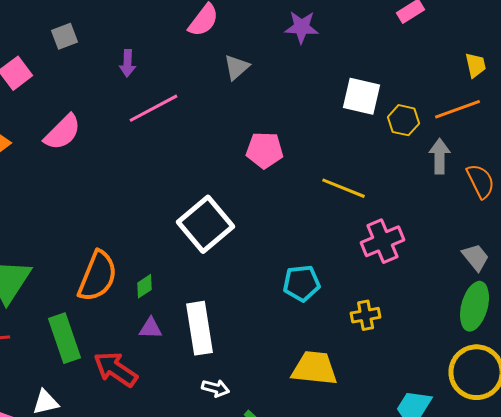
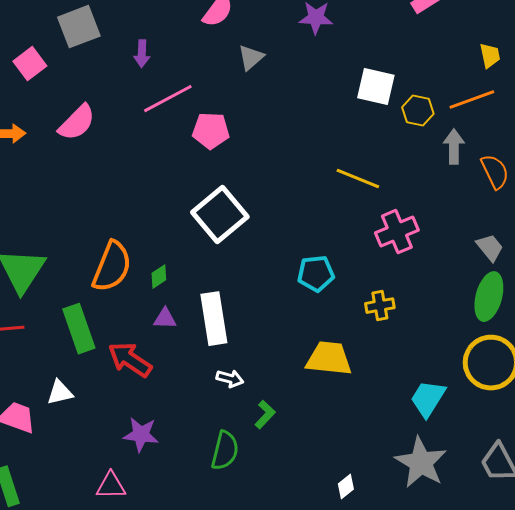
gray square: (65, 36) -> (79, 27), size x1.6
pink pentagon: (265, 150) -> (211, 131), moved

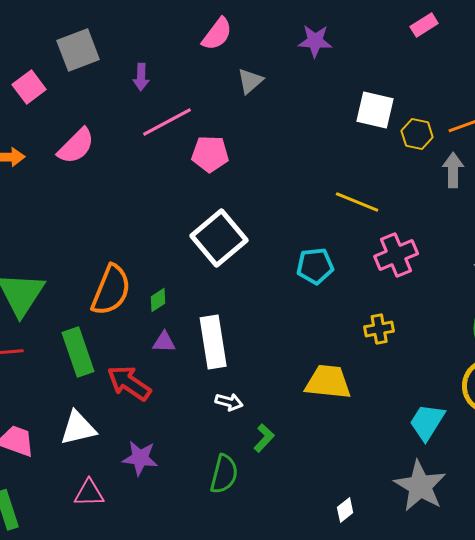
cyan pentagon: (316, 274) -> (315, 266), moved
white triangle: (60, 393) -> (78, 428), moved, size x1.4
pink triangle: (111, 486) -> (89, 493), moved

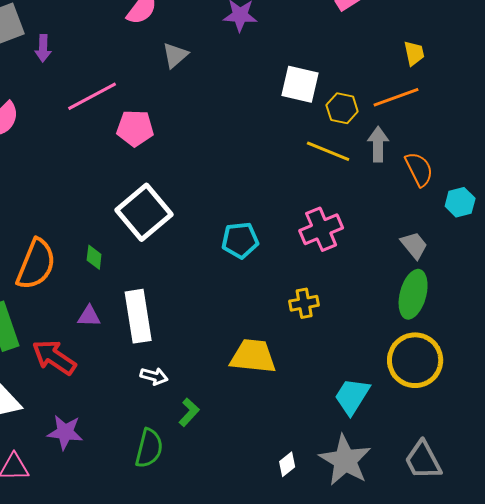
purple arrow: (141, 77) -> (43, 48), moved
yellow line: (357, 202) -> (328, 151), moved
green diamond: (158, 300) -> (94, 257), moved, turned -50
white diamond: (345, 510) -> (287, 464), moved

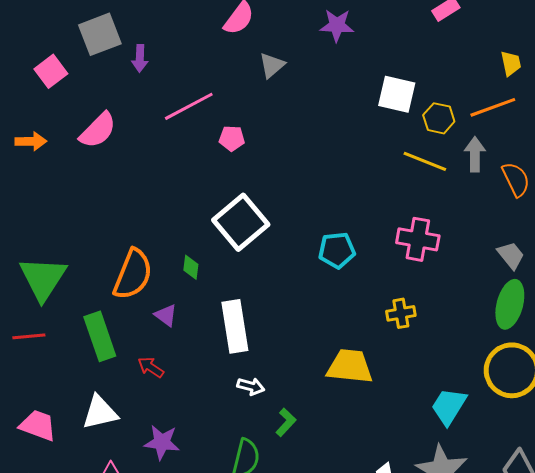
pink pentagon: (135, 128) -> (232, 138), size x0.7
pink cross: (321, 229) -> (418, 239), turned 33
purple triangle: (89, 316) -> (166, 315), moved, turned 35
red arrow: (54, 357) -> (151, 367), size x0.6

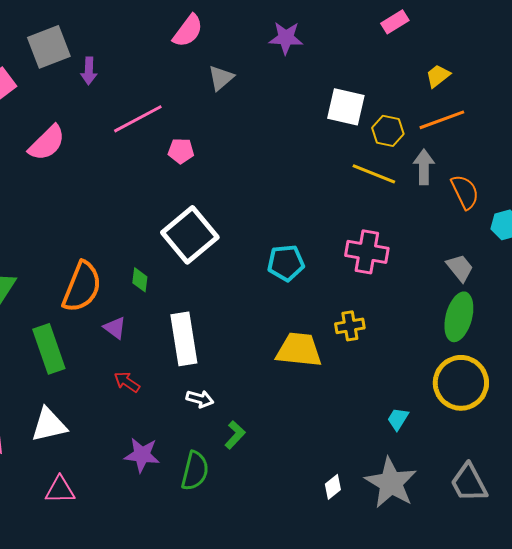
yellow trapezoid: (511, 63) -> (438, 76), moved, turned -116
yellow trapezoid: (350, 366) -> (299, 350), moved
red arrow: (151, 367) -> (127, 382), moved
cyan trapezoid: (449, 406) -> (398, 419), size x0.6
purple star: (162, 442) -> (142, 455), moved

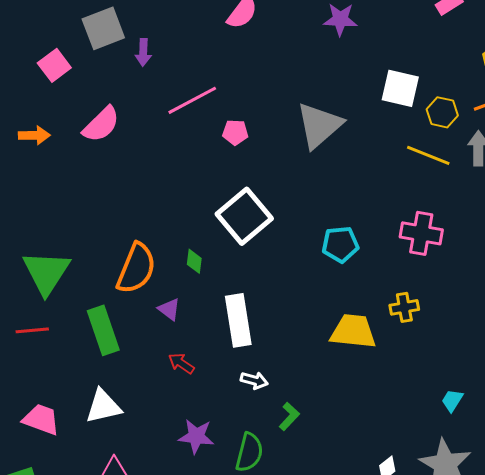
gray triangle: (221, 78) -> (319, 125), moved, size x1.8

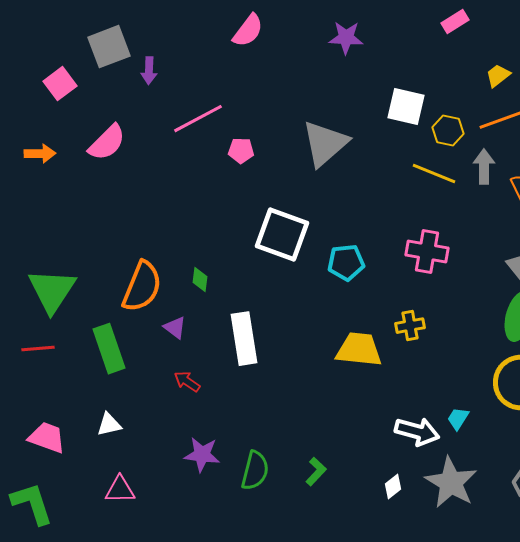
white square: (244, 216) -> (282, 235), moved, turned -30
white arrow: (254, 380) -> (417, 432), moved, size x1.6
white triangle: (103, 406) -> (109, 425), size x0.7
green L-shape: (289, 416) -> (316, 472), moved

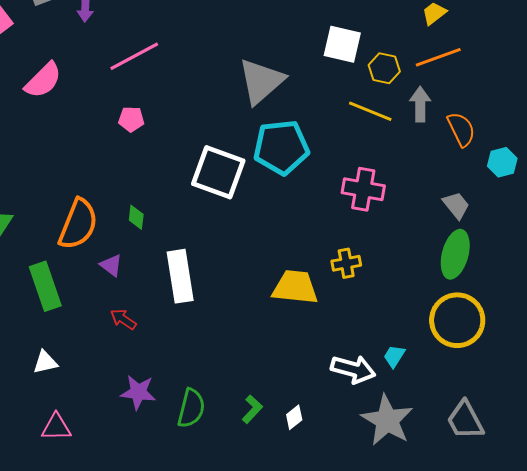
pink pentagon: (241, 151) -> (131, 119), moved
cyan pentagon: (346, 263) -> (281, 147), moved, size x1.5
white diamond: (393, 487) -> (294, 417), moved

